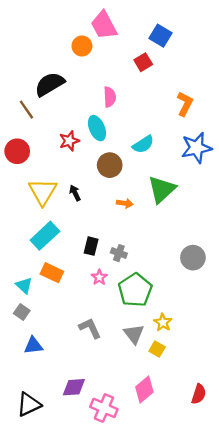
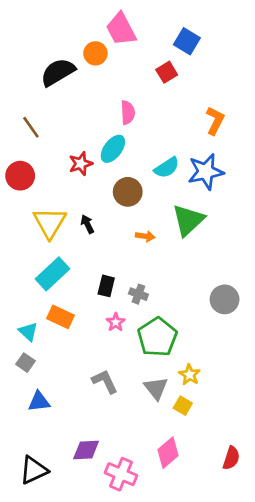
black semicircle: (50, 84) -> (58, 72), moved
cyan ellipse: (97, 128) -> (113, 149), turned 60
blue star: (196, 148) -> (206, 172), moved

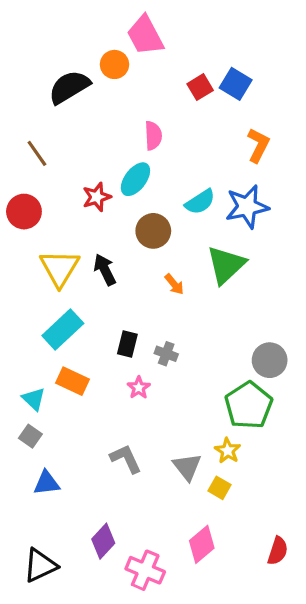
blue square: (187, 41) -> (236, 84), moved
black arrow: (87, 224) -> (105, 270), size x1.4
orange arrow: (145, 236) -> (174, 284), turned 42
green pentagon: (157, 337) -> (249, 405), moved
purple diamond: (86, 450) -> (103, 541), turned -44

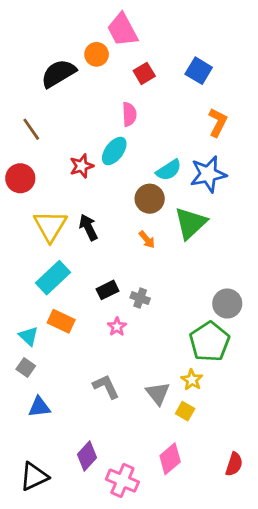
red square: (200, 87) -> (144, 73), moved
brown circle: (153, 231) -> (150, 199), moved
black rectangle: (127, 344) -> (107, 290), turned 50

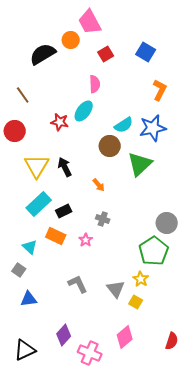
red star: (82, 166) -> (60, 122), turned 30
orange arrow: (147, 240) -> (99, 185), moved
black rectangle: (107, 290) -> (64, 211), moved
orange rectangle: (61, 321) -> (56, 236), moved
cyan triangle: (28, 336) -> (30, 247), moved

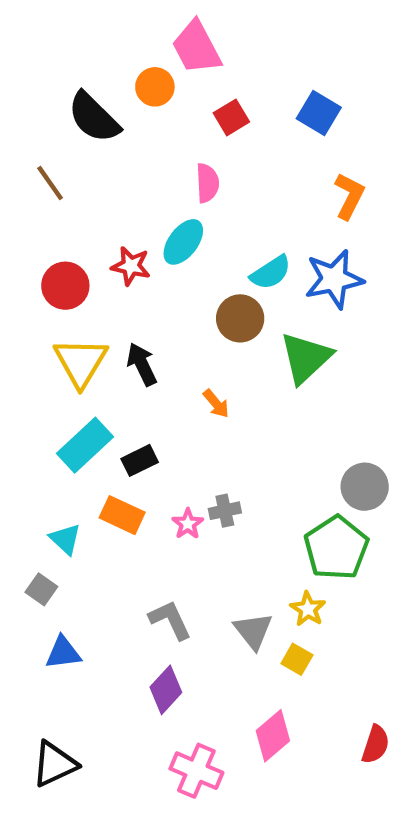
black semicircle: (43, 54) -> (94, 117), turned -104
brown line: (23, 95) -> (50, 183), moved
red circle: (15, 131) -> (65, 286), moved
gray cross: (103, 219) -> (225, 511), moved, turned -32
purple diamond: (64, 335) -> (166, 690), moved

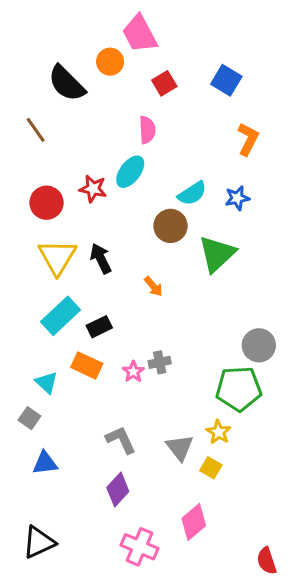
blue star: (334, 279) -> (237, 198), size x0.6
green pentagon: (336, 548) -> (239, 389), turned 30
red semicircle: (376, 744) -> (267, 561), moved, turned 144

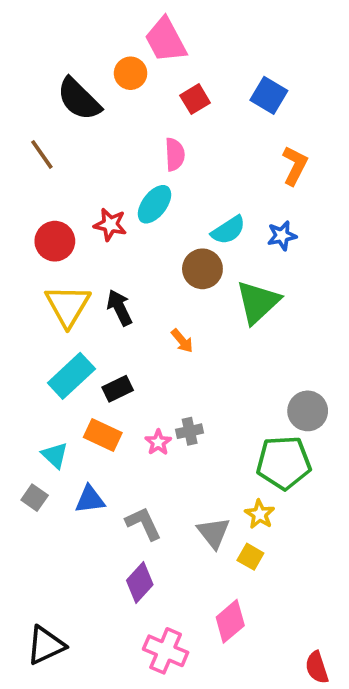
blue triangle: (45, 463) -> (90, 500), moved

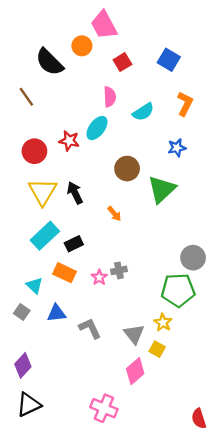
cyan semicircle: (228, 230) -> (143, 112), moved
purple diamond: (140, 583) -> (23, 365), moved
pink diamond: (230, 621) -> (135, 371), moved

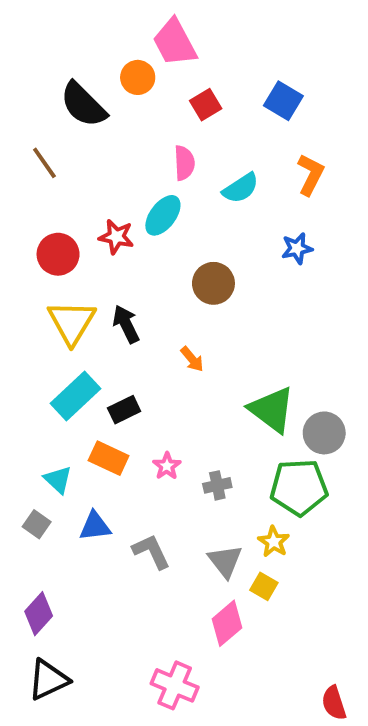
green triangle: (162, 189) -> (272, 410), moved, turned -40
gray cross: (119, 270) -> (217, 485), moved

